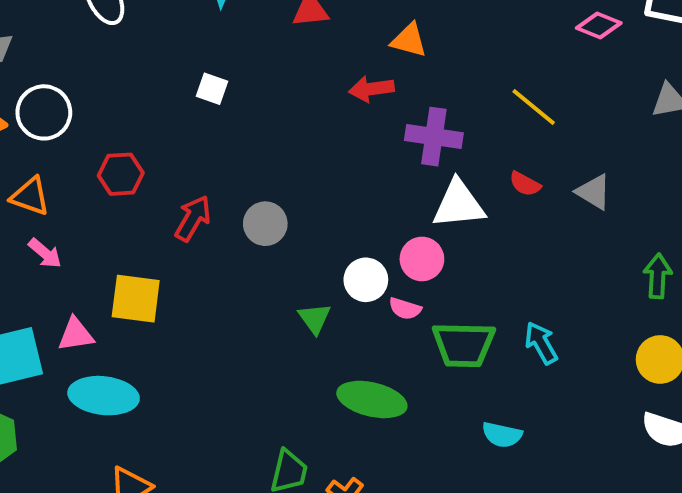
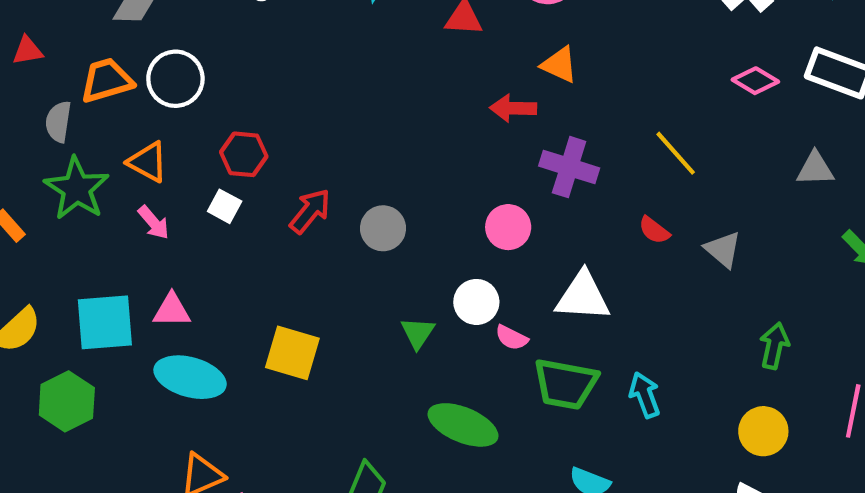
white square: (212, 89) -> (225, 206), moved
white triangle: (459, 204) -> (583, 296), moved
pink circle: (422, 259) -> (508, 227), moved
yellow square: (136, 299) -> (292, 353), moved

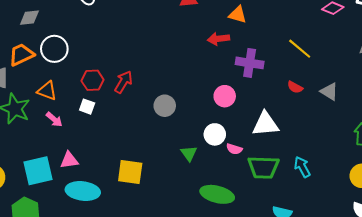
red arrow: (310, 211) -> (123, 82), moved

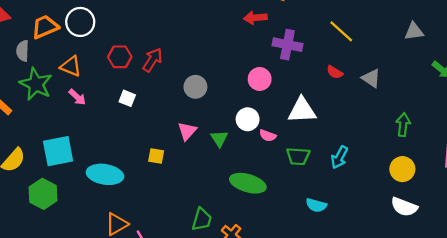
white square: (87, 107) -> (127, 98), moved
pink triangle: (69, 160) -> (187, 131), moved, turned -42
green trapezoid: (263, 167) -> (298, 156), size x0.7
cyan arrow: (302, 167) -> (339, 157), turned -125
yellow square: (130, 172) -> (156, 156), size x0.6

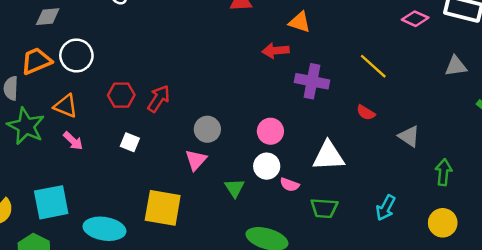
gray triangle: (371, 78) -> (409, 136), moved
pink circle: (260, 79) -> (270, 131), moved
pink triangle: (187, 131) -> (196, 160), moved
yellow square: (156, 156) -> (163, 208), size x2.0
cyan arrow: (339, 157) -> (386, 208), moved

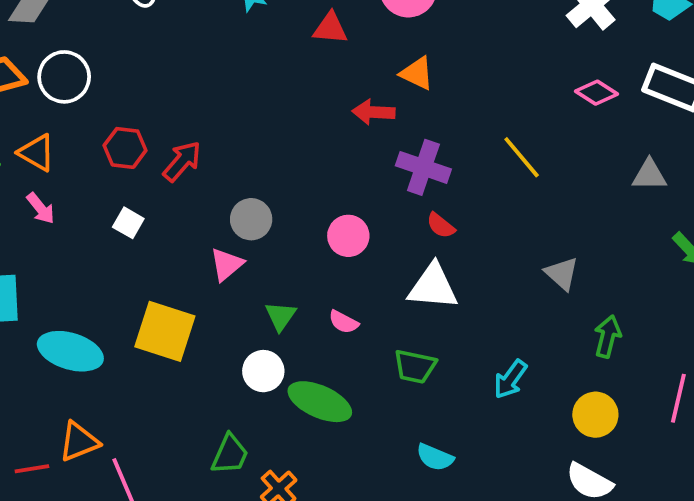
red semicircle: (366, 113) -> (441, 225), moved
white circle: (267, 166) -> (263, 371), moved
pink semicircle: (290, 185) -> (344, 322), moved

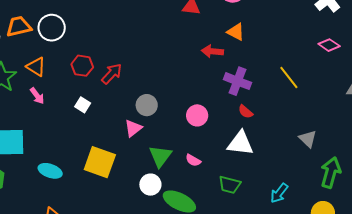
green triangle: (280, 316) -> (160, 156), size x1.4
green arrow: (608, 336) -> (331, 172), size x1.4
cyan ellipse: (70, 351) -> (50, 171), size x0.7

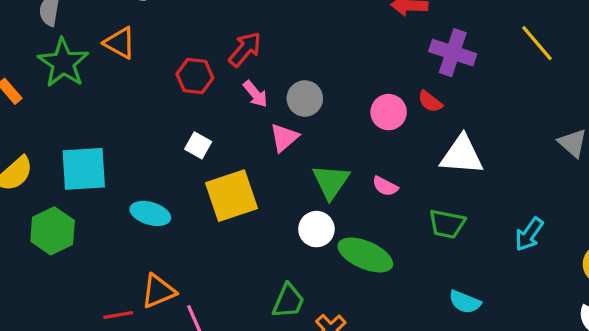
red hexagon: (82, 66) -> (195, 76), moved
pink arrow: (37, 96) -> (255, 94), moved
white square: (83, 105) -> (198, 145), moved
red semicircle: (245, 112) -> (430, 102), moved
yellow square: (100, 162) -> (232, 196), turned -36

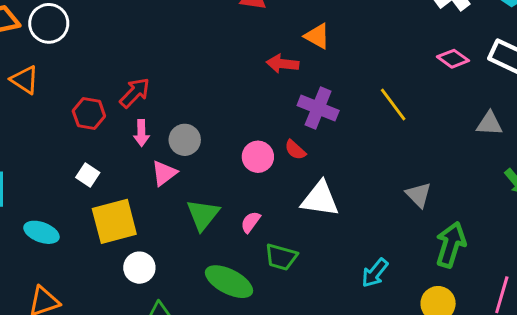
pink arrow: (255, 94) -> (141, 133), turned 35
pink semicircle: (385, 186) -> (251, 222), turned 95
green trapezoid: (447, 224) -> (281, 257), moved
white circle: (316, 229) -> (139, 268), moved

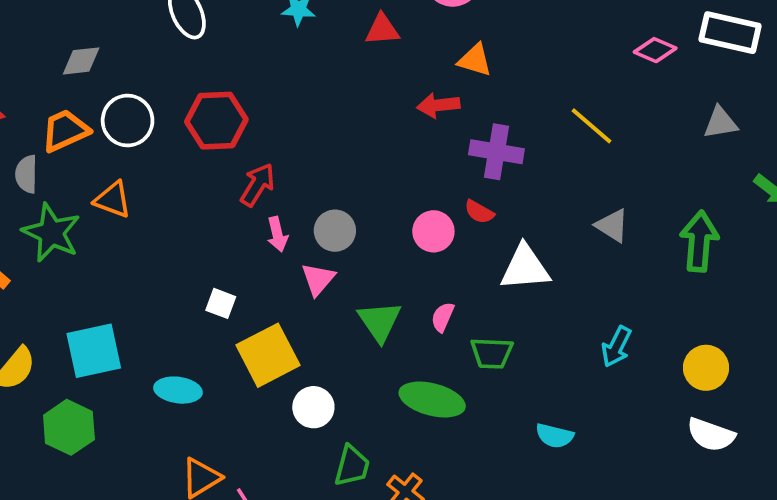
red hexagon: (89, 114) -> (216, 121), moved, size x1.4
gray triangle: (419, 195) -> (612, 226), moved
green arrow: (451, 245) -> (699, 241), moved

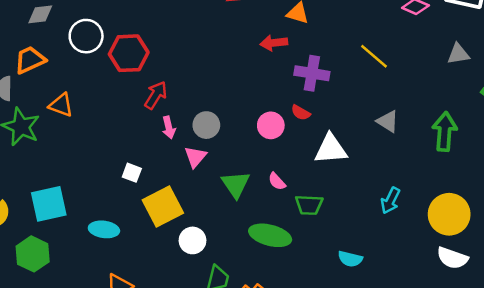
white circle: (128, 121) -> (86, 36), moved
pink semicircle: (443, 317) -> (277, 181), turned -66
yellow circle: (706, 368) -> (449, 214), size x1.4

